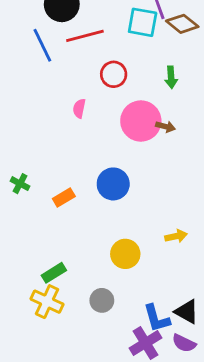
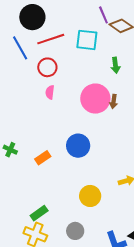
cyan square: (143, 22) -> (87, 40), moved
red circle: (114, 74) -> (47, 67), moved
brown arrow: (165, 127) -> (114, 101), turned 88

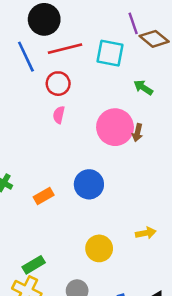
green arrow: (115, 65) -> (143, 88), turned 126

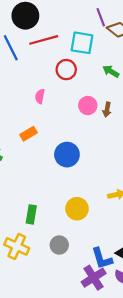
red circle: (58, 84) -> (66, 70), moved
pink circle: (115, 127) -> (88, 106), size x0.6
orange rectangle: (44, 196) -> (29, 134), moved
green rectangle: (34, 265) -> (31, 214), moved, turned -48

